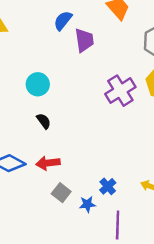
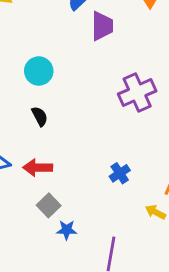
blue cross: (108, 186) -> (120, 173), moved
blue star: (87, 204) -> (67, 230), moved

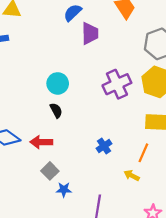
cyan circle: (39, 71) -> (58, 83), moved
black semicircle: (40, 116) -> (56, 110), moved

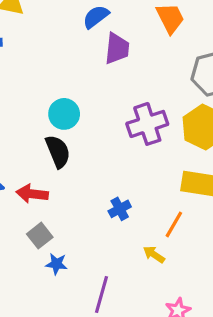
black semicircle: (56, 110) -> (58, 151), size x1.5

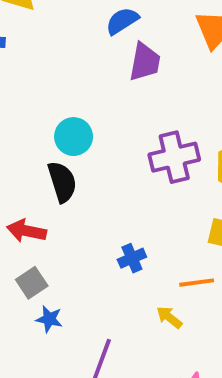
orange line: (174, 224) -> (197, 283), turned 48

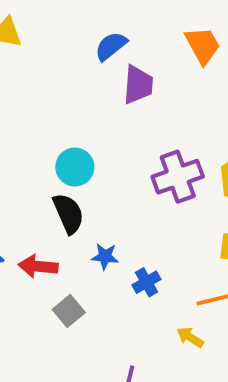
gray square: (32, 283) -> (69, 311), moved
blue star: (49, 319) -> (105, 256), moved

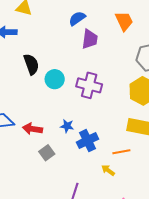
purple cross: (178, 177) -> (89, 85), moved, turned 30
black semicircle: (68, 213) -> (31, 64), moved
blue cross: (146, 282) -> (88, 141), size x1.5

